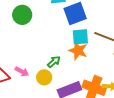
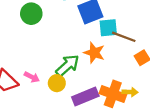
cyan square: (80, 37) -> (108, 28), moved
green arrow: (54, 62) -> (67, 66), size x1.6

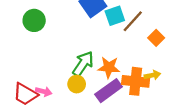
brown line: (124, 37) -> (133, 21), turned -55
orange star: (94, 53) -> (109, 67), moved
pink arrow: (32, 77) -> (44, 92), moved

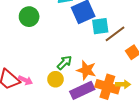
green arrow: (83, 64) -> (64, 63), size x0.7

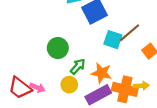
green circle: (29, 17) -> (58, 48), moved
cyan square: (100, 26) -> (113, 40), moved, turned 30

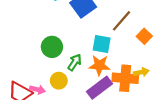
cyan square: (113, 40) -> (102, 44), moved
yellow circle: (69, 85) -> (59, 81), moved

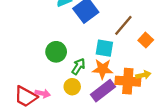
yellow circle: (59, 81) -> (72, 87), moved

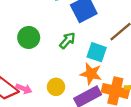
green circle: (56, 52) -> (29, 37), moved
green arrow: (78, 66) -> (67, 41), moved

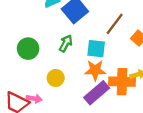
yellow circle: (56, 87) -> (56, 78), moved

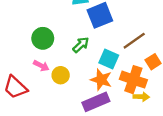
orange cross: (122, 82) -> (133, 80), moved
pink arrow: (34, 99) -> (41, 66), moved

